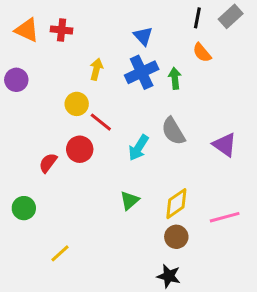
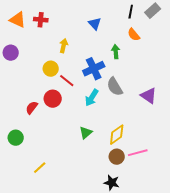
blue cross: (142, 72) -> (94, 69), moved
pink line: (225, 217) -> (138, 153), moved

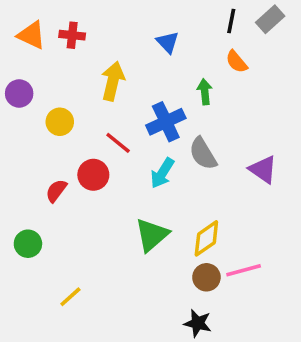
yellow arrow: (64, 46) -> (113, 81), size x1.5
yellow circle: (51, 69) -> (60, 122), moved
green triangle: (86, 133) -> (152, 235), size x1.5

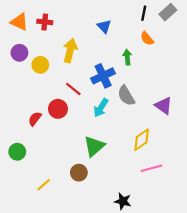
purple circle: (19, 93) -> (19, 53), moved
yellow circle: (60, 122) -> (40, 65), moved
yellow diamond: (206, 238) -> (142, 140), moved
brown circle: (206, 277) -> (79, 173), moved

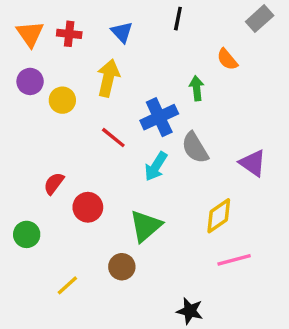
black line: (144, 13) -> (178, 19), moved
orange triangle: (19, 22) -> (30, 34), turned 30
blue triangle: (104, 26) -> (122, 32), moved
red circle: (58, 109) -> (88, 207), moved

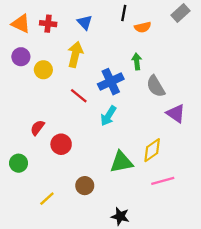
orange triangle: (30, 34) -> (21, 24), turned -30
orange semicircle: (227, 59) -> (143, 27), moved, turned -63
gray semicircle: (195, 148) -> (156, 86), moved
green triangle: (146, 226) -> (121, 162), moved, turned 30
black star: (190, 311) -> (120, 216), moved

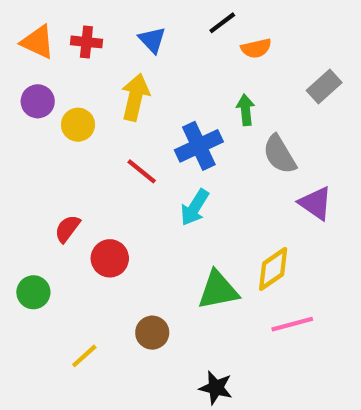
black line: (124, 13) -> (222, 23), turned 42
gray rectangle: (181, 13) -> (324, 86), moved

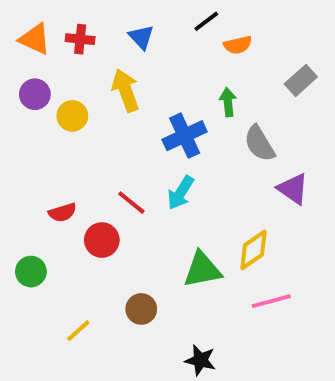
yellow arrow: (135, 97) -> (125, 90), turned -33
red line: (142, 171) -> (131, 203), moved
red semicircle: (67, 229) -> (62, 212), turned -144

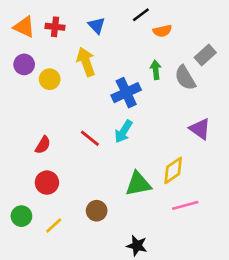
gray semicircle: (259, 143) -> (185, 78), moved
red semicircle: (62, 212) -> (43, 145), turned -42
red circle: (102, 240) -> (47, 183), moved
green circle: (31, 272) -> (21, 216), moved

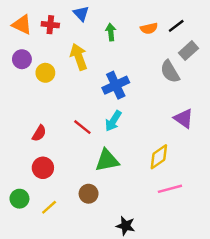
black line: (141, 15) -> (176, 26), moved
blue triangle: (97, 25) -> (81, 14), moved
green arrow: (156, 70) -> (111, 32), moved
green triangle: (138, 184) -> (107, 160), moved

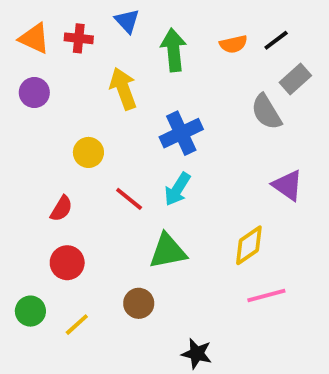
green arrow: (111, 32) -> (174, 50), size x1.5
yellow circle: (45, 73) -> (88, 152), moved

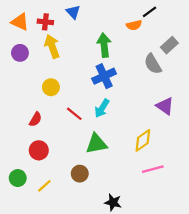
black line: (276, 40) -> (150, 12), moved
green arrow: (174, 50) -> (104, 45), moved
yellow arrow: (123, 89) -> (52, 46), moved

